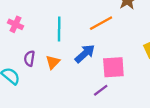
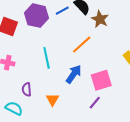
orange triangle: (53, 62) -> (52, 100), moved

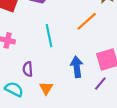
blue arrow: (74, 74) -> (77, 67), moved, turned -42
orange triangle: (52, 100) -> (46, 88), moved

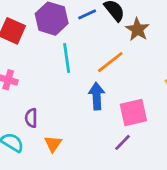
cyan line: (49, 36) -> (67, 58), moved
blue arrow: (77, 67) -> (97, 96), moved

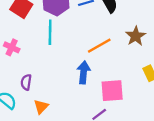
brown star: (137, 29) -> (136, 36), moved
cyan line: (67, 58) -> (50, 32), moved

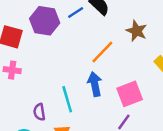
cyan line: (50, 32) -> (67, 99), moved
pink cross: (12, 47) -> (12, 70), moved

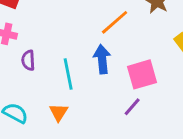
purple semicircle: (39, 112) -> (28, 60), moved

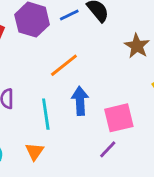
orange line: (115, 22) -> (64, 65), moved

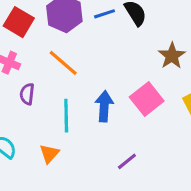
orange line: (64, 65) -> (63, 63), moved, turned 72
pink square: (119, 118) -> (147, 99), moved, turned -32

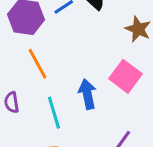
orange line: (63, 63) -> (38, 64), turned 36

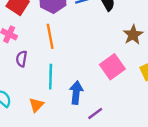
blue arrow: (87, 94) -> (76, 93), moved

